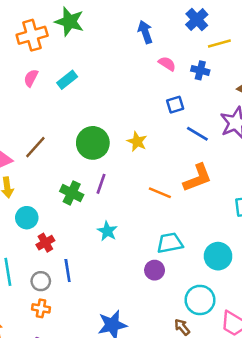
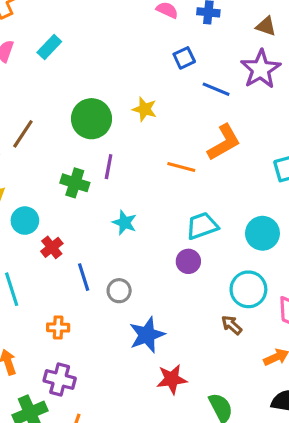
gray circle: (41, 281) -> (119, 291), moved

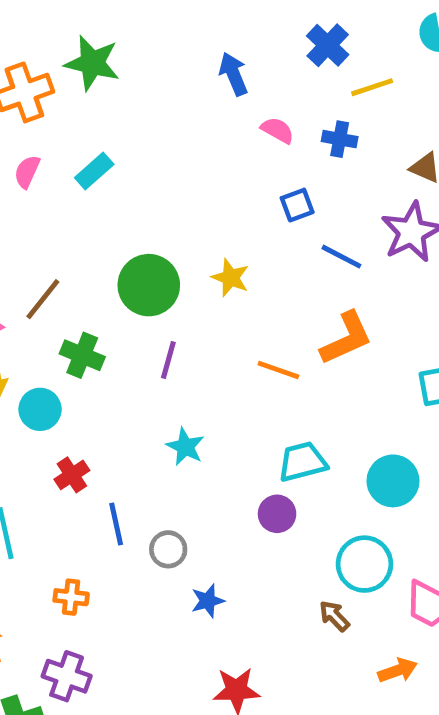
green cross: (75, 183) -> (82, 355), moved
cyan circle: (25, 221) -> (40, 409), moved
blue star: (147, 335) -> (208, 601), moved, size x0.6

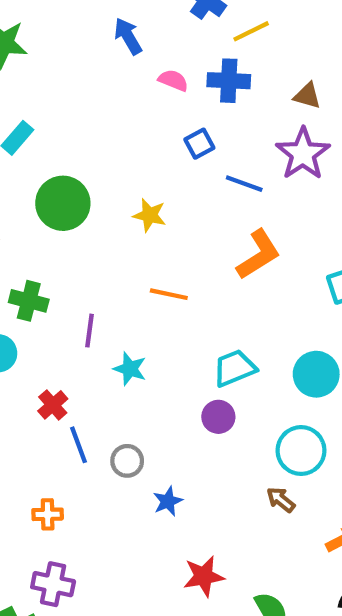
blue cross: (340, 139) -> (229, 81), size x1.4
green circle: (149, 285) -> (63, 203), moved
purple line: (168, 360) -> (90, 331), moved
orange line: (278, 370) -> (169, 294), moved
red cross: (72, 475) -> (53, 405), moved

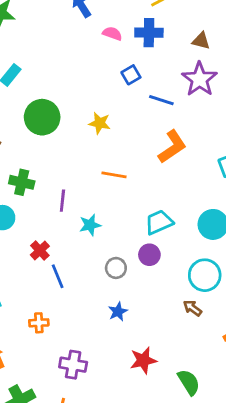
cyan star: (130, 369) -> (90, 225), turned -30
gray circle: (127, 461) -> (116, 268), moved
purple cross: (53, 584) -> (73, 365), moved

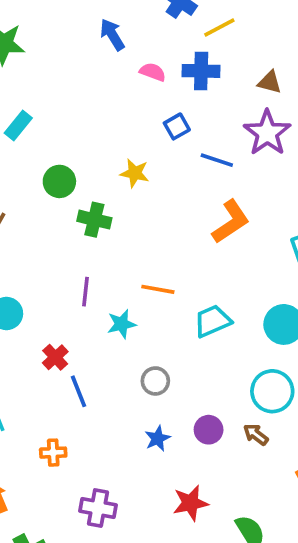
green circle: (42, 117) -> (59, 181), size x0.7
yellow star: (100, 123) -> (135, 173), moved
orange line: (114, 175) -> (158, 289), moved
green cross: (22, 182) -> (94, 220), moved
purple circle: (149, 255) -> (209, 430), moved

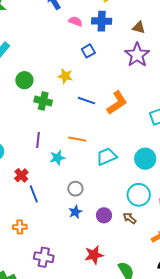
blue line: (217, 160) -> (86, 101), moved
blue star: (158, 438) -> (75, 212), moved

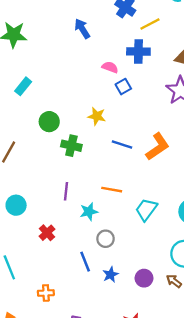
pink semicircle: (75, 21) -> (110, 67), moved
cyan trapezoid: (107, 157) -> (146, 209), turned -30
gray circle: (75, 189) -> (106, 239), moved
blue line: (34, 194) -> (85, 262), moved

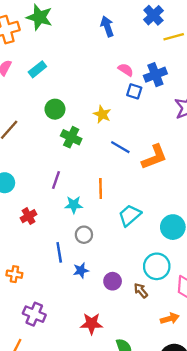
blue cross: (138, 51) -> (155, 75), moved, turned -35
blue square: (123, 87) -> (134, 91), turned 35
orange line: (112, 190) -> (101, 188), turned 66

